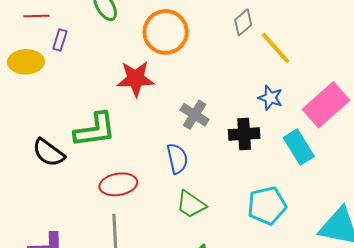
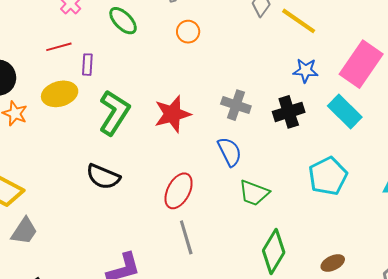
orange circle: (166, 32) -> (188, 32), size x0.5
red star: (136, 79) -> (172, 114), moved
green L-shape: (95, 130) -> (114, 113), moved, turned -36
red ellipse: (118, 184) -> (179, 191), turned -39

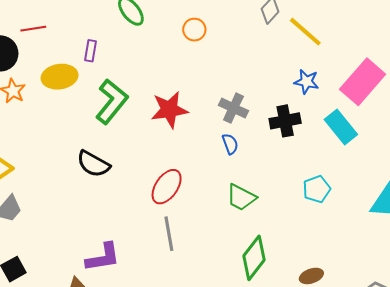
red line: (59, 47) -> (33, 29), moved
blue semicircle: (230, 152) -> (230, 144), moved, size x0.7
cyan pentagon: (328, 176) -> (317, 189), size x0.7

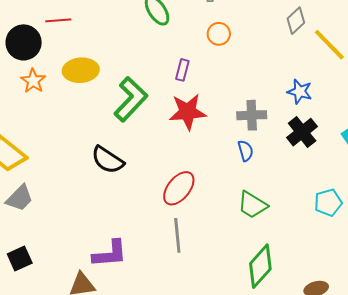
purple rectangle: (90, 51) -> (182, 70), moved
blue star: (307, 82) -> (300, 92), moved
gray cross: (233, 108) -> (252, 115), turned -32
black cross: (285, 121) -> (302, 132), turned -32

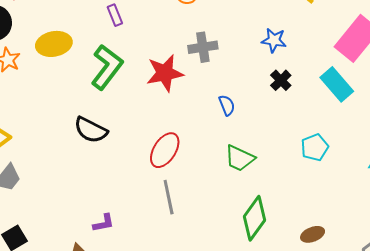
purple rectangle: (182, 70) -> (115, 15), moved, turned -30
gray cross: (252, 115) -> (203, 47), moved
black cross: (302, 132) -> (281, 80), size x0.7
purple L-shape: (110, 254) -> (104, 223), size x0.6

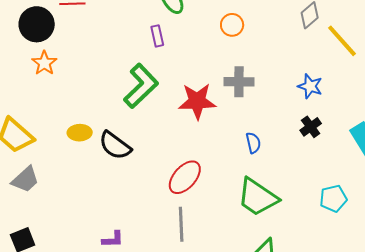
yellow ellipse: (54, 44) -> (80, 133), moved, size x0.7
green trapezoid: (240, 158) -> (258, 197), size x1.4

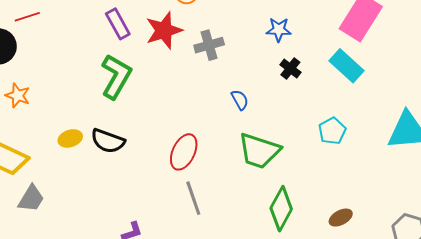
purple rectangle: (157, 36) -> (118, 24), size x1.4
orange star: (44, 63) -> (18, 95), moved
red star: (197, 101) -> (164, 30), moved

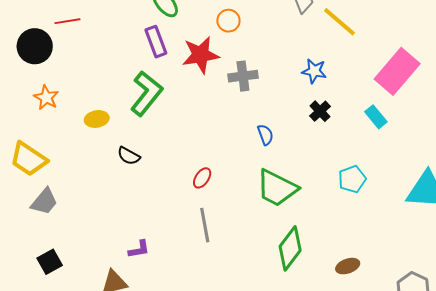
cyan rectangle: (346, 66) -> (376, 117), size x0.7
yellow ellipse: (70, 138) -> (97, 119), moved
black semicircle: (108, 141) -> (129, 156), size x0.7
red ellipse: (184, 152) -> (202, 178), size x0.6

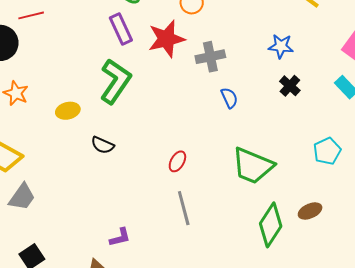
blue semicircle: (265, 135) -> (229, 98), moved
brown ellipse: (348, 266) -> (310, 211), moved

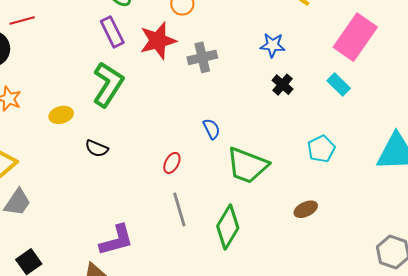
blue semicircle: (229, 98) -> (212, 129), moved
green diamond: (271, 225) -> (228, 227), moved
purple L-shape: (120, 237) -> (116, 240), size x1.6

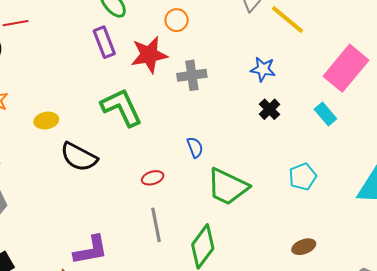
green L-shape: (108, 84) -> (121, 107), moved, turned -63
black semicircle: (97, 148) -> (79, 157), size x1.6
red ellipse: (172, 163) -> (153, 178), turned 40
brown ellipse: (306, 209) -> (304, 247), moved

